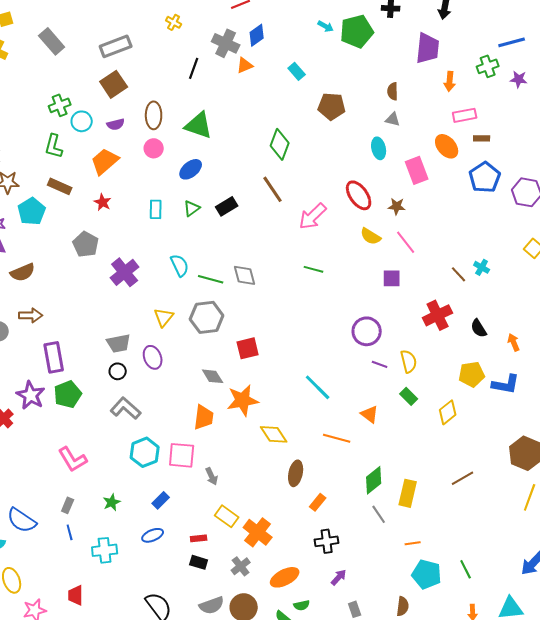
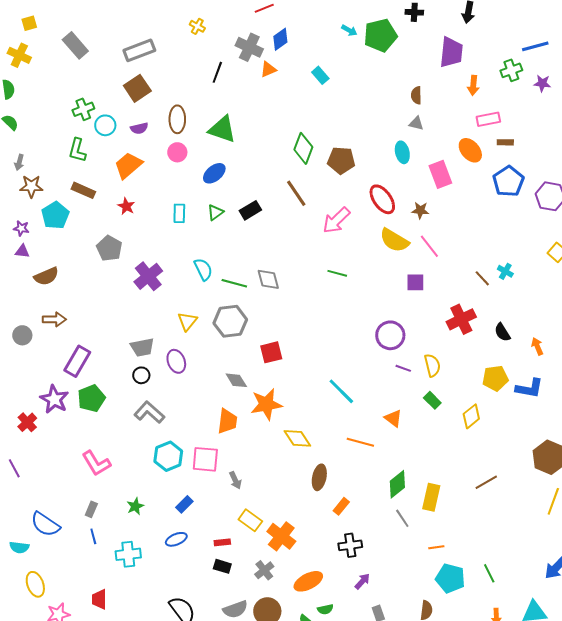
brown pentagon: (332, 106) -> (341, 160), moved
yellow semicircle: (371, 236) -> (394, 240), size x1.4
purple rectangle: (54, 357) -> (77, 361), turned 40

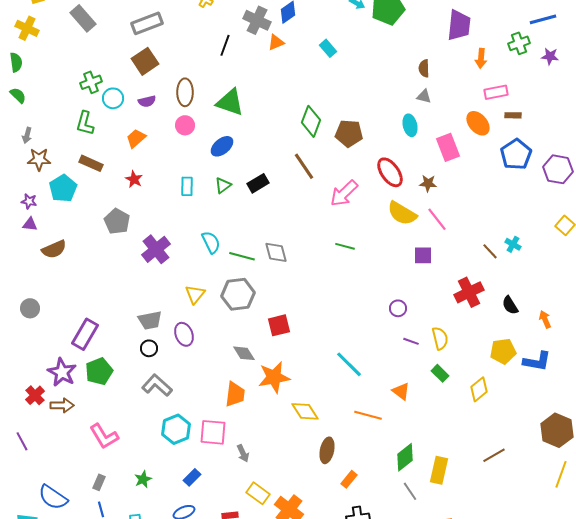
orange trapezoid: (128, 165) -> (136, 138), size x0.7
brown arrow: (54, 319) -> (62, 405), moved
purple circle: (390, 335) -> (398, 308), size x0.6

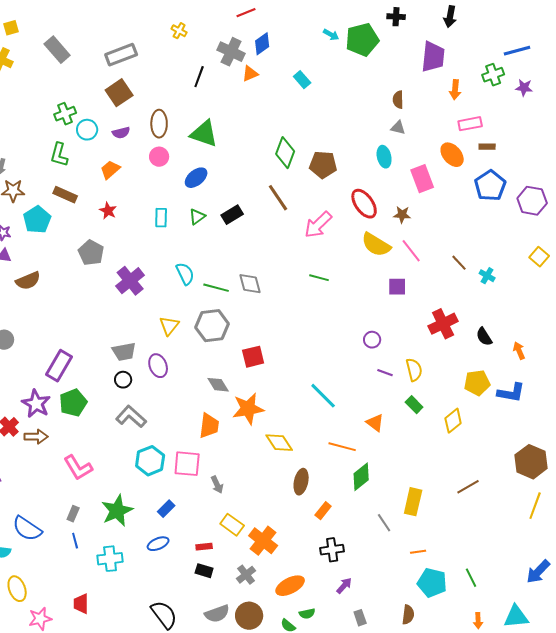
brown line: (490, 251) -> (459, 263), moved
green diamond: (405, 457) -> (361, 477), moved
green star: (143, 479) -> (117, 511), size x1.8

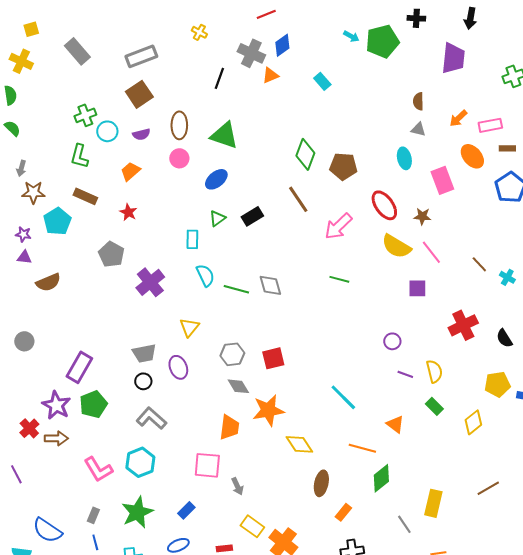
orange arrow: (455, 90) -> (458, 118), moved, turned 42
cyan rectangle: (161, 218) -> (192, 239), moved
gray hexagon: (212, 326) -> (232, 354), moved, size x0.7
cyan hexagon: (150, 461) -> (140, 462), moved

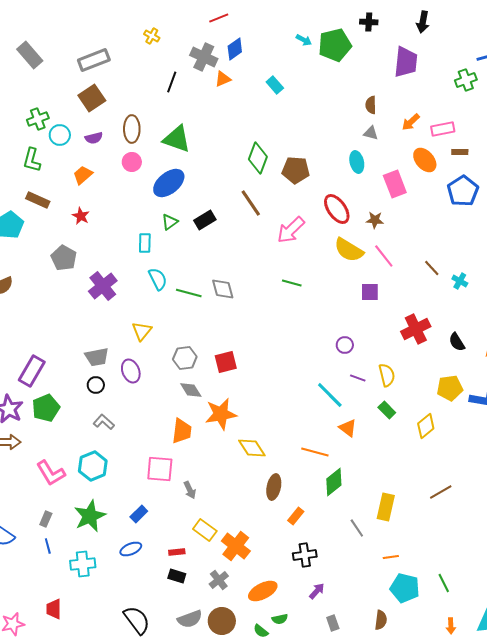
blue ellipse: (216, 179) -> (169, 183), size x1.4
cyan line: (343, 397) -> (330, 395), moved
gray L-shape: (151, 418) -> (104, 422), size x0.7

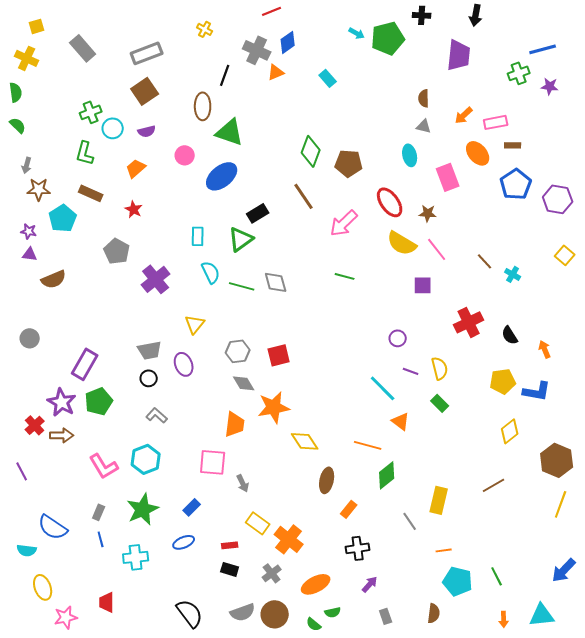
brown ellipse: (132, 129) -> (203, 106), moved
green triangle: (170, 222) -> (241, 239), moved, size x1.5
yellow diamond: (426, 426) -> (510, 431), moved

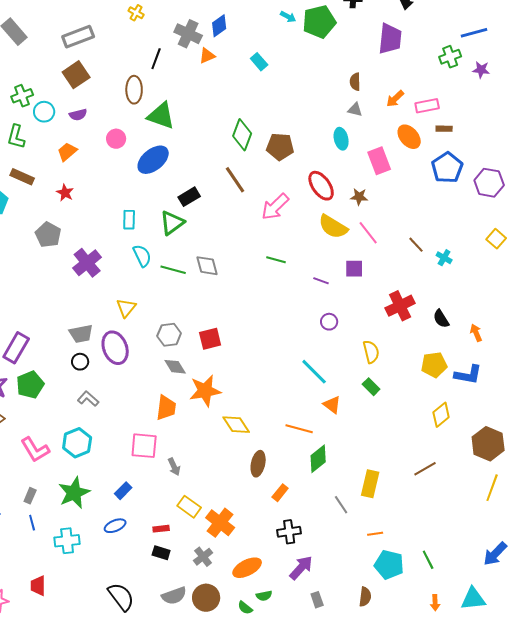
purple ellipse: (184, 364) -> (115, 348), size x1.4
purple line: (411, 371) -> (321, 281), moved
purple arrow: (370, 584) -> (301, 568), size x1.5

